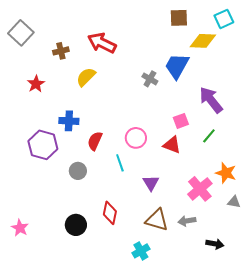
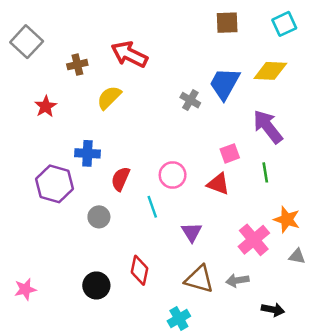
yellow diamond: (203, 41) -> (270, 71), moved
green line: (209, 136) -> (265, 172), turned -49
pink star: (20, 228) -> (25, 289), turned 30

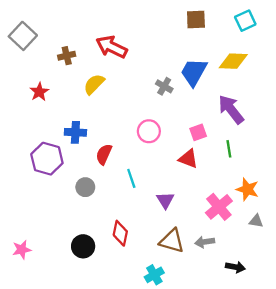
pink circle: (173, 175) -> (149, 131), moved

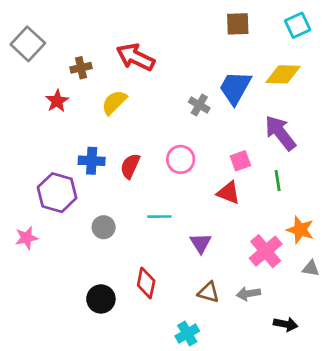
red star: (39, 92) -> (57, 101), moved
red semicircle: (104, 154) -> (130, 166), moved
cyan line: (131, 178) -> (159, 217), turned -72
brown triangle: (172, 241) -> (209, 292), size x0.7
pink star: (22, 250) -> (27, 238), moved

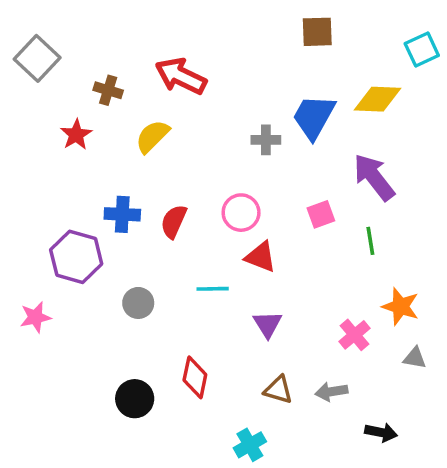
cyan square: (298, 25) -> (422, 49), moved
brown cross: (81, 68) -> (108, 90), turned 30
gray cross: (199, 105) -> (266, 140), turned -30
red triangle: (228, 193) -> (261, 257), moved
pink cross: (266, 251) -> (354, 335), size x0.7

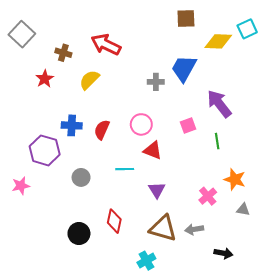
yellow diamond: (378, 99) -> (218, 41), moved
brown triangle: (278, 390) -> (163, 228), size x1.6

